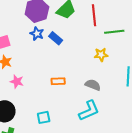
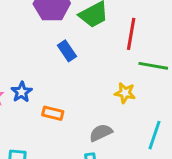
blue star: (37, 34) -> (22, 92), moved
gray semicircle: (93, 85) -> (101, 133), turned -63

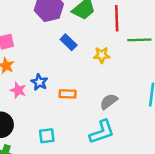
yellow star: (125, 93) -> (102, 55), moved

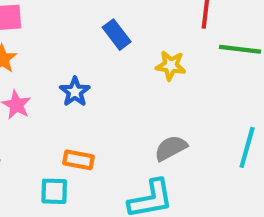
blue star: (39, 82) -> (75, 92), moved
orange rectangle: (68, 94) -> (79, 160), moved

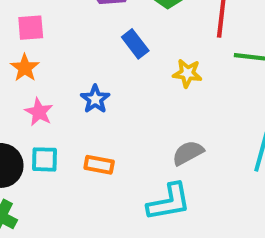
cyan square: (54, 191) -> (45, 159), moved

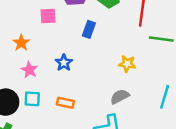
pink square: (31, 28) -> (48, 16), moved
blue rectangle: (135, 44) -> (89, 29), turned 56
yellow star: (187, 73) -> (127, 64), moved

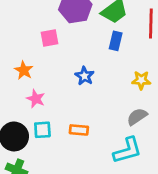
blue rectangle: (89, 29) -> (116, 41), moved
blue star: (64, 63) -> (84, 76), moved

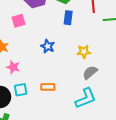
yellow star: (141, 80) -> (84, 52), moved

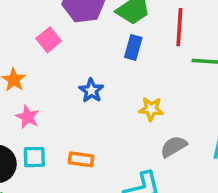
pink square: (19, 21) -> (49, 40), turned -32
gray semicircle: (90, 72) -> (174, 147), moved

